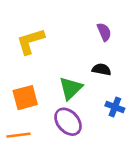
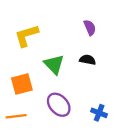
green triangle: (71, 88) -> (54, 64), moved, turned -30
blue cross: (115, 107) -> (99, 113), moved

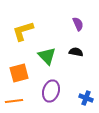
purple ellipse: (59, 105) -> (51, 91), turned 60

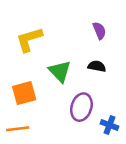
purple ellipse: (51, 91) -> (81, 107), moved

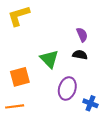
purple semicircle: (99, 31) -> (82, 35), moved
yellow L-shape: (29, 39) -> (19, 16), moved

